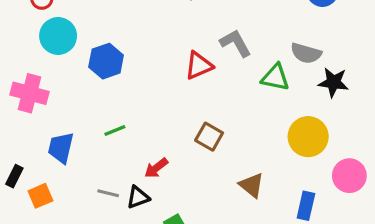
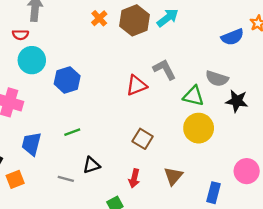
yellow circle: (308, 137) -> (199, 128), moved
red arrow: (156, 168) -> (134, 178), moved, turned -42
brown triangle: (252, 185) -> (173, 176), turned 30
black triangle: (138, 197) -> (91, 165), moved

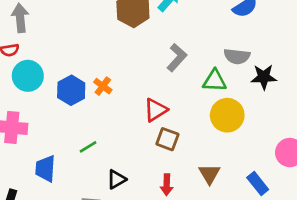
orange cross: (99, 18) -> (103, 86), moved
gray L-shape: (164, 69) -> (177, 58), turned 80
red triangle: (136, 85) -> (156, 110), moved
blue rectangle: (214, 193) -> (258, 184), turned -42

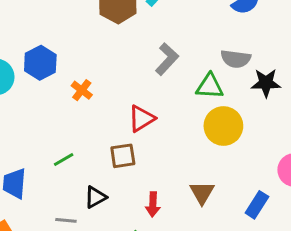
blue hexagon: (71, 90) -> (40, 63), moved
brown square: (167, 139) -> (123, 156), moved, turned -30
blue rectangle: (258, 184) -> (257, 205), turned 70

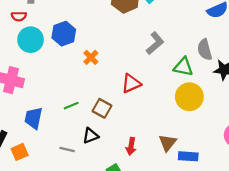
gray semicircle: (236, 59) -> (205, 50), turned 60
brown square: (123, 156) -> (102, 108), moved, turned 30
blue rectangle: (257, 205) -> (188, 156), moved, turned 54

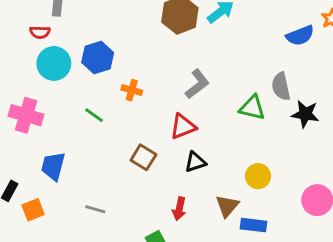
gray L-shape: (155, 43) -> (197, 84), moved
orange cross: (91, 57) -> (132, 90), turned -32
yellow circle: (189, 97) -> (258, 176), moved, size x0.7
green line: (71, 106) -> (94, 115), moved, turned 56
black triangle: (90, 136) -> (195, 162), moved

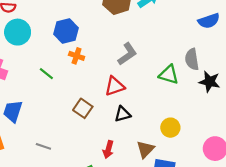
blue hexagon: (98, 58) -> (66, 31), moved

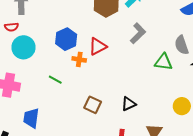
gray L-shape: (127, 54) -> (138, 33), moved
red triangle: (115, 86) -> (98, 46), moved
yellow circle: (170, 128) -> (182, 106), moved

